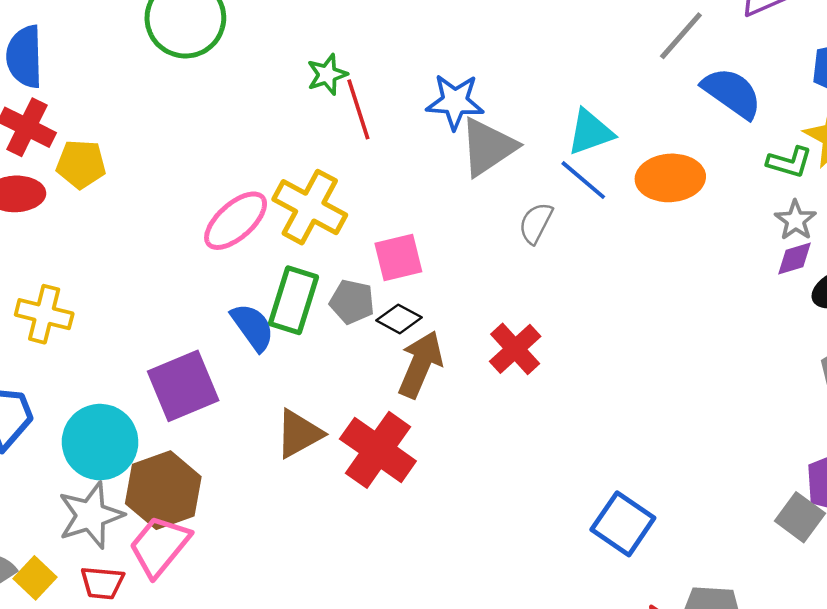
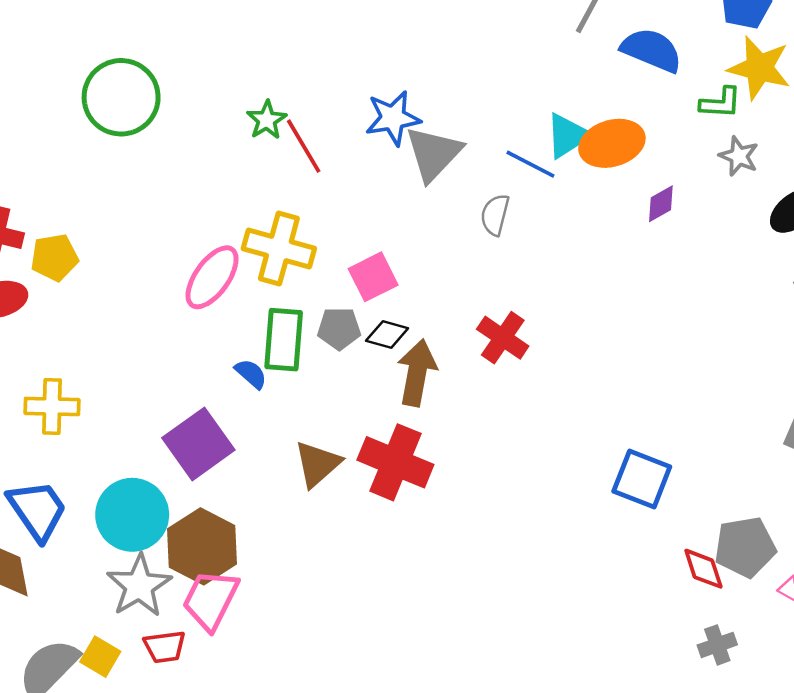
cyan triangle: (590, 132) -> (568, 136), moved
purple diamond: (795, 258) -> (661, 204), moved
blue semicircle: (253, 327) -> (251, 374), size x0.7

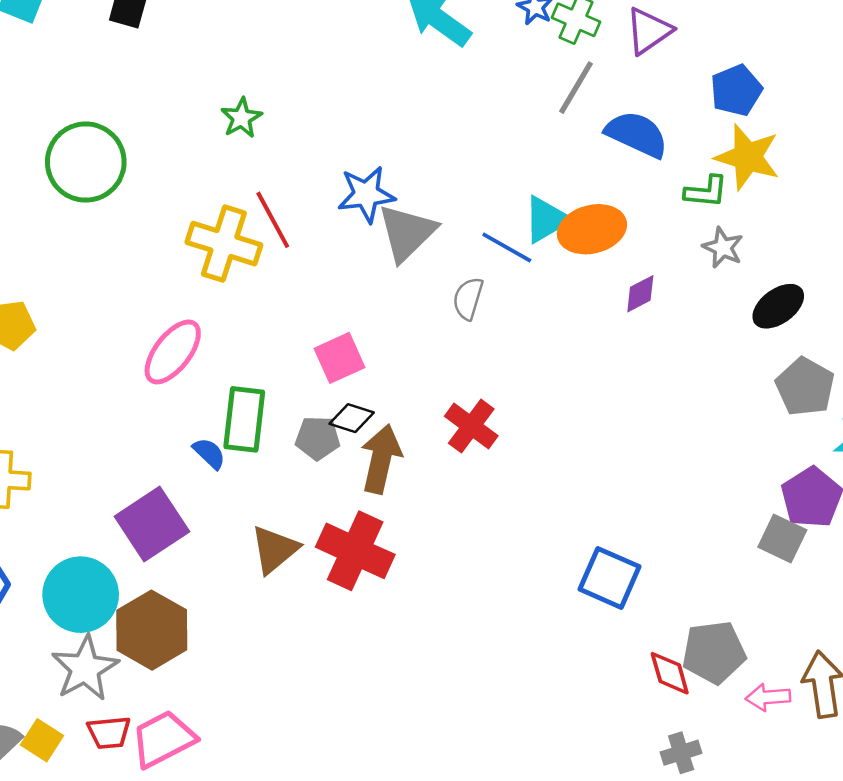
green star: (267, 120) -> (241, 118), moved
yellow cross: (279, 249) -> (224, 244), moved
gray pentagon: (339, 328) -> (318, 438), moved
pink trapezoid: (210, 600) -> (163, 739), moved, turned 34

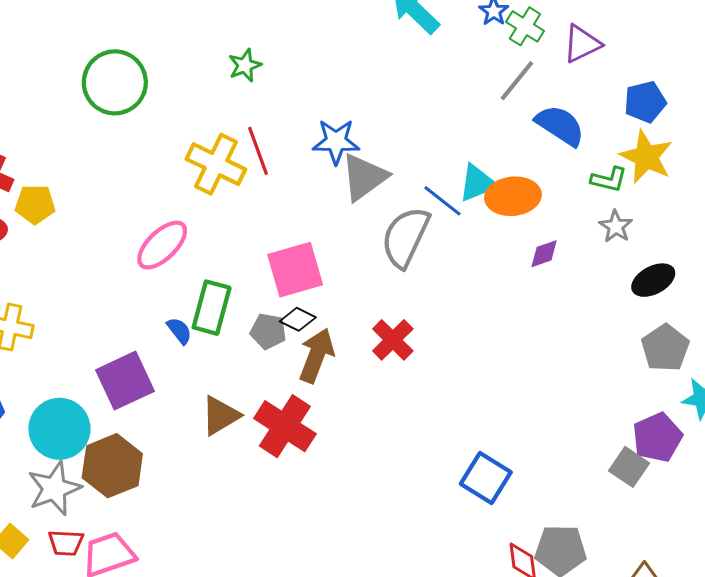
gray semicircle: (468, 298) -> (405, 237), size x1.8
pink square: (340, 358) -> (295, 270), size x1.4

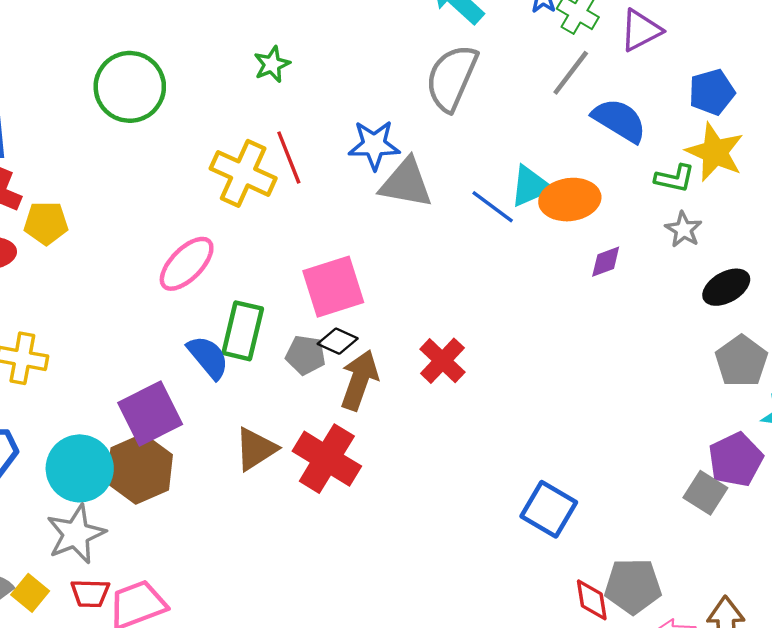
gray triangle: (364, 177) -> (406, 183), turned 48
gray semicircle: (405, 237) -> (452, 78), moved
blue semicircle: (179, 331) -> (208, 357), size x1.5
brown hexagon: (112, 466) -> (140, 469), moved

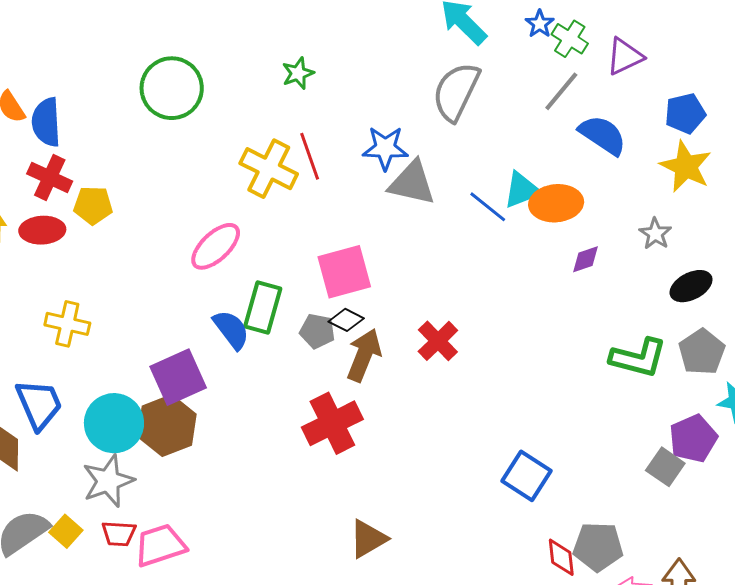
green L-shape: (675, 178) -> (638, 358), moved, size x1.6
brown triangle: (256, 449) -> (368, 539), moved
red cross: (327, 459) -> (332, 423), turned 30

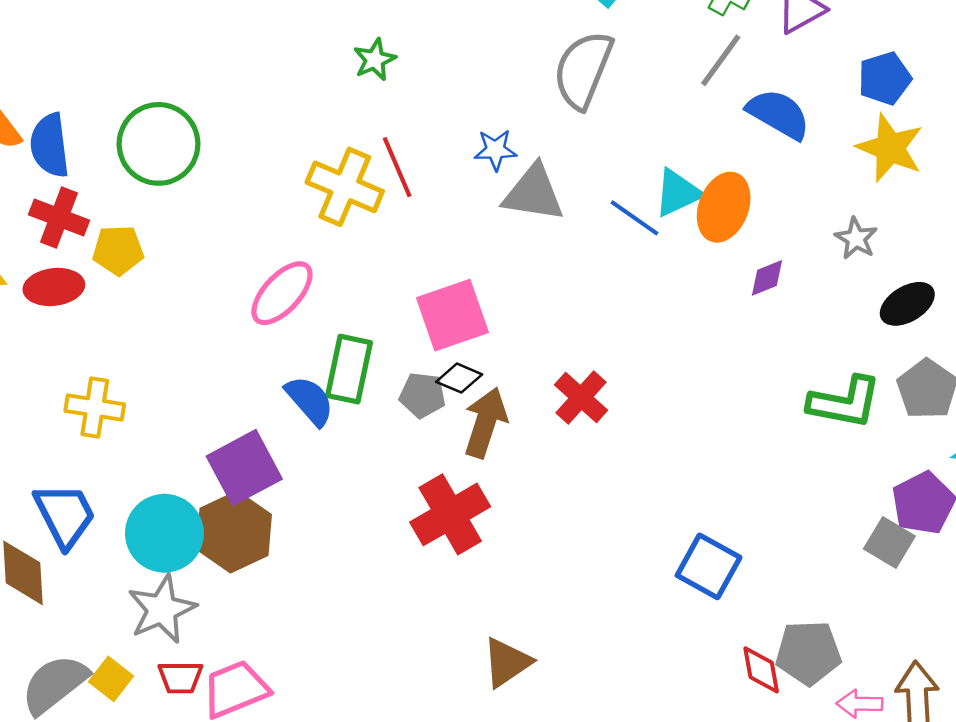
green circle: (172, 88) -> (159, 144), moved
blue star: (385, 148) -> (495, 150), size x0.7
orange ellipse: (556, 203) -> (724, 207), turned -60

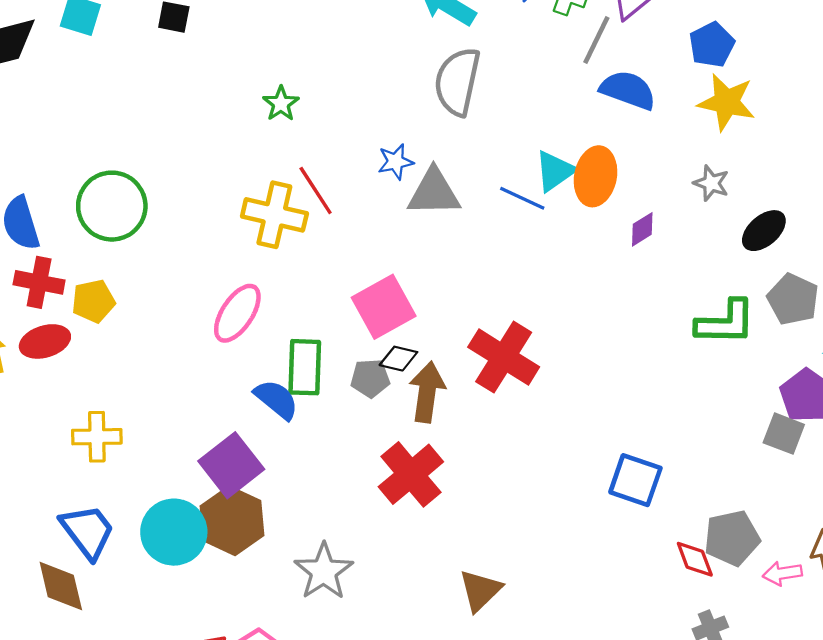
gray line: (721, 60) -> (596, 40), moved
red cross: (581, 397) -> (504, 357), size x1.5
gray star: (162, 609) -> (324, 571), moved

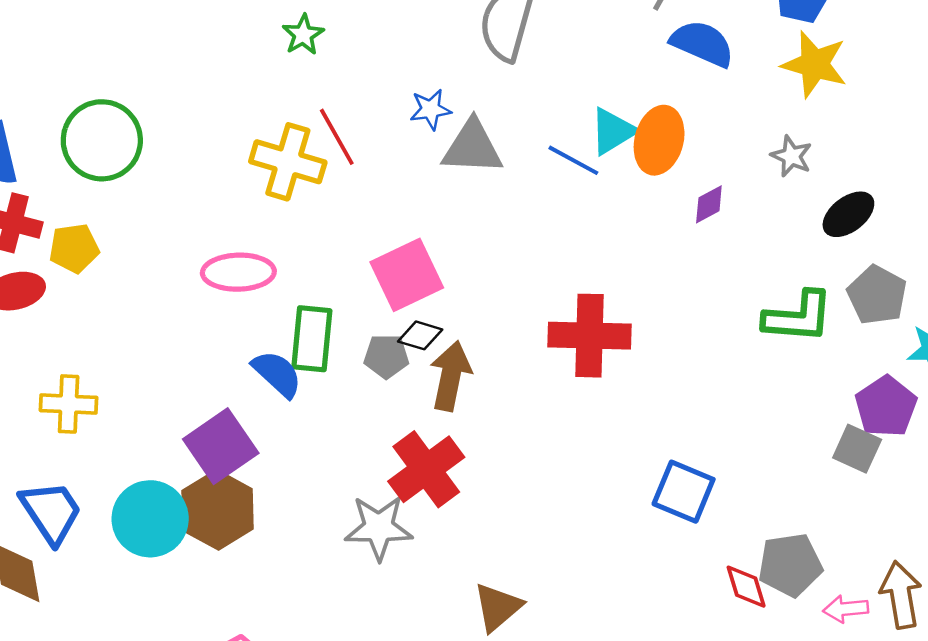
pink ellipse: (237, 313) -> (238, 272), turned 52
red cross: (504, 357) -> (589, 336), moved, turned -34
gray star: (324, 571) -> (379, 528), moved, turned 30

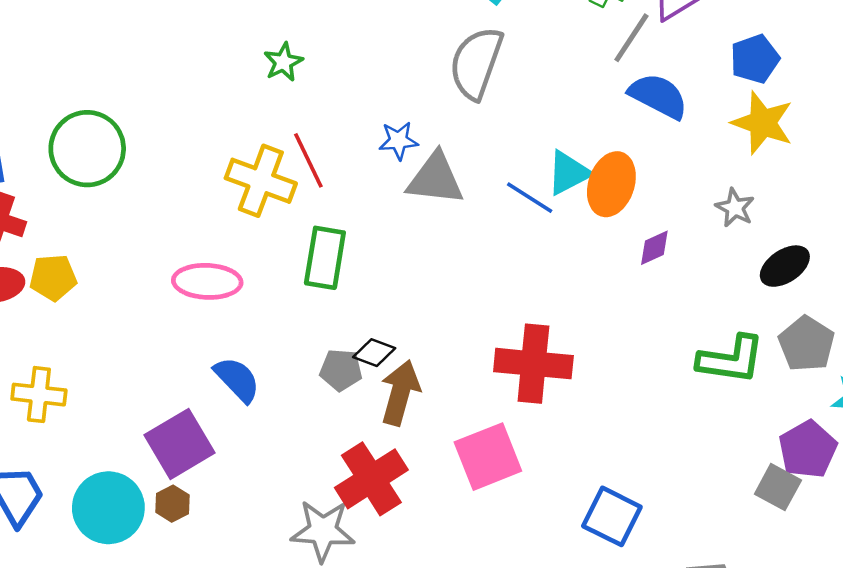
yellow pentagon: (74, 248) -> (53, 277), moved
pink square: (407, 275) -> (488, 457), moved
green rectangle: (312, 339) -> (325, 258), moved
brown hexagon: (218, 510) -> (172, 504), size x0.5

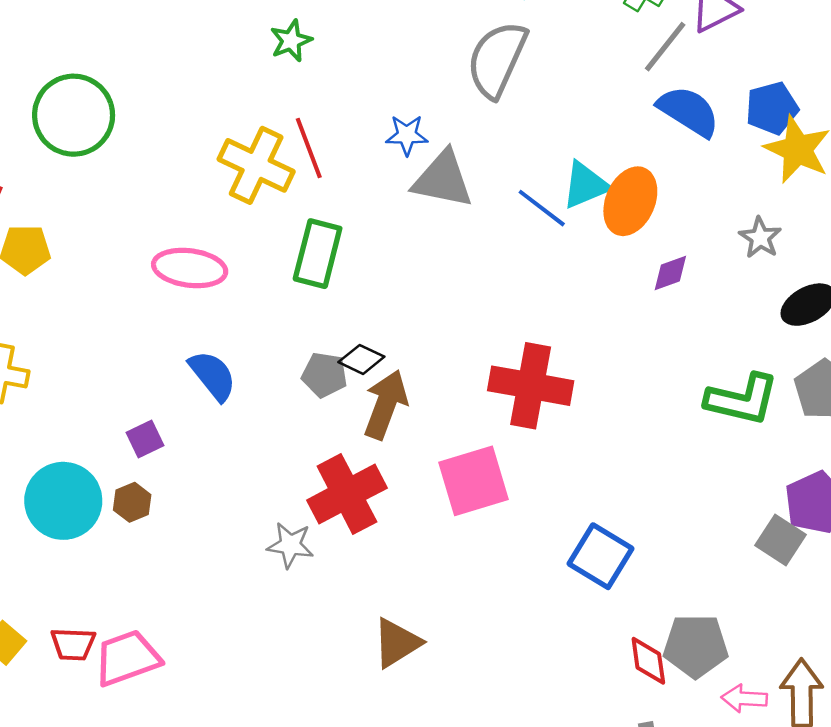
blue pentagon: (755, 59) -> (772, 108), moved
purple square: (179, 444) -> (145, 439), size x0.5
gray star: (323, 531) -> (290, 545), size x0.7

